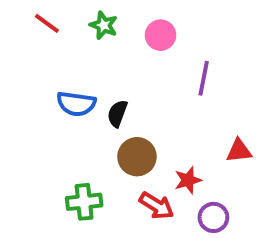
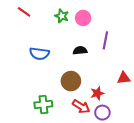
green star: (104, 25) -> (62, 16), moved
black semicircle: (117, 114) -> (80, 51), moved, turned 64
purple circle: (213, 217) -> (102, 113), moved

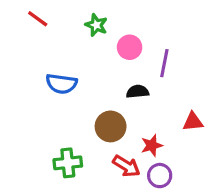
pink circle: (83, 18) -> (130, 47), moved
black semicircle: (80, 51) -> (137, 92), moved

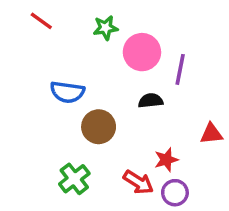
green star: (96, 25) -> (106, 28), turned -30
pink circle: (130, 47) -> (142, 52), size x1.4
brown circle: (111, 126) -> (99, 127), moved
green cross: (68, 163) -> (74, 179), turned -32

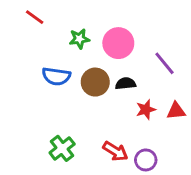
green star: (106, 28) -> (79, 39), moved
purple line: (180, 69) -> (165, 63), moved, turned -50
brown circle: (99, 127) -> (95, 82), moved
red star: (166, 160) -> (146, 109), moved

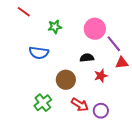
pink circle: (118, 43) -> (95, 29), moved
brown circle: (95, 82) -> (66, 80), moved
red triangle: (176, 111) -> (122, 63), moved

